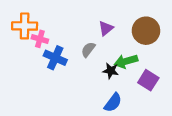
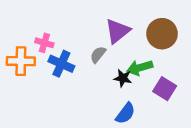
orange cross: (25, 26) -> (21, 61), moved
purple triangle: (106, 28) -> (118, 31), size x1.5

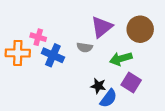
gray semicircle: (98, 55) -> (85, 47), turned -119
black star: (123, 78) -> (98, 86), moved
purple square: (165, 89) -> (131, 82), moved

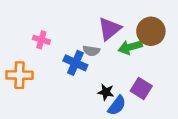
orange cross: (18, 53) -> (19, 75), moved
blue cross: (53, 55) -> (75, 63), moved
green arrow: (121, 59) -> (130, 47), moved

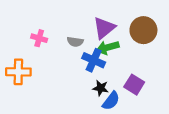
green arrow: (130, 47) -> (108, 48), moved
gray semicircle: (91, 51) -> (75, 42), moved
blue cross: (75, 63) -> (94, 60), moved

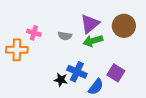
blue cross: (94, 60) -> (77, 72), moved
orange cross: (18, 72) -> (17, 50), moved
black star: (101, 88) -> (61, 80), moved

